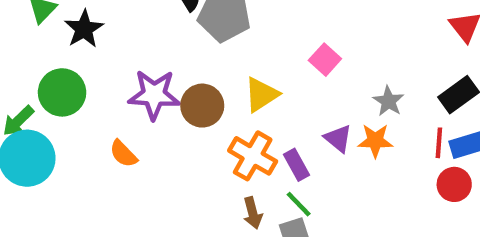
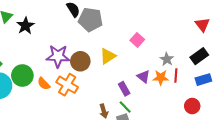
green circle: (62, 92) -> (22, 76), moved
red line: (439, 143) -> (176, 76), moved
orange cross: (253, 156) -> (67, 85), moved
red circle: (454, 184) -> (192, 106), moved

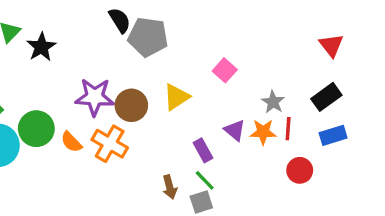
red circle: (192, 106) -> (300, 170), moved

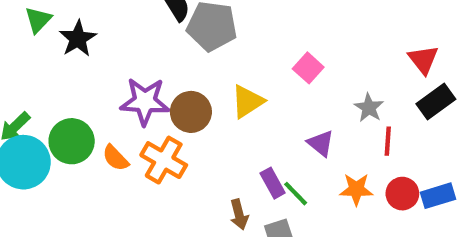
red triangle: (331, 45) -> (423, 60), moved
orange star: (263, 132) -> (356, 189), moved
blue rectangle: (333, 135) -> (438, 196), moved
purple rectangle: (203, 150) -> (273, 183), moved
green line: (205, 180) -> (296, 194), moved

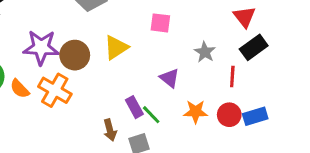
pink square: (308, 68) -> (160, 23), turned -35
red line: (388, 141) -> (232, 76), moved

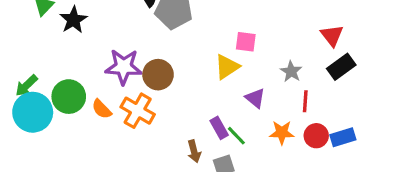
yellow triangle: (116, 47) -> (227, 67), moved
red line: (232, 76) -> (305, 101), moved

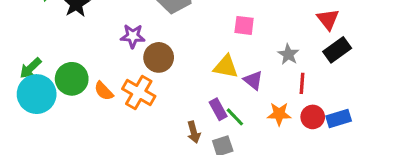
purple star: (124, 67) -> (133, 36), moved, size x0.7
yellow triangle: (227, 67) -> (226, 67), moved, turned 44

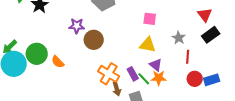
yellow triangle: (226, 67) -> (148, 45), moved
purple triangle: (253, 80) -> (156, 65), moved
orange cross: (139, 93) -> (109, 74), moved
orange star: (279, 114) -> (159, 78), moved

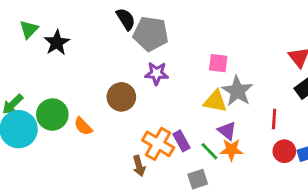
purple star: (77, 26) -> (157, 73), moved
gray star: (179, 38) -> (237, 91), moved, size x1.5
brown circle: (94, 40) -> (121, 97), moved
purple rectangle: (133, 74) -> (182, 141), moved
brown arrow: (117, 89) -> (139, 166), moved

